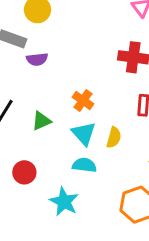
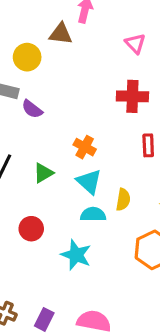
purple semicircle: (37, 59) -> (32, 109), turned 50
yellow semicircle: (114, 137) -> (123, 200), moved

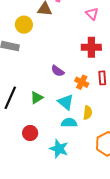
purple semicircle: (32, 109) -> (58, 71), moved
orange cross: (85, 147) -> (82, 82), moved

